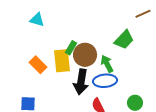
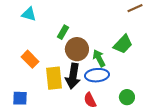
green trapezoid: (124, 40) -> (123, 44), moved
green rectangle: (71, 48) -> (63, 32), moved
yellow rectangle: (62, 61) -> (54, 78), moved

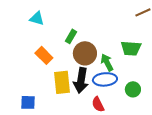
green trapezoid: (123, 44) -> (131, 48), turned 50
orange rectangle: (30, 59) -> (44, 55), moved
green circle: (127, 97) -> (133, 89), moved

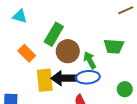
green rectangle: (71, 36) -> (54, 34), size x1.6
black arrow: (81, 80) -> (64, 78), turned 80
green circle: (133, 89) -> (125, 89), moved

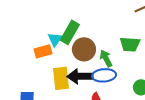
cyan triangle: (20, 16) -> (55, 39), moved, turned 49
orange rectangle: (27, 53) -> (43, 51), turned -60

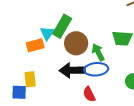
yellow rectangle: (61, 78) -> (30, 79), moved, size x0.7

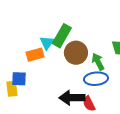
black arrow: (72, 70) -> (72, 98), moved
yellow rectangle: (30, 79) -> (12, 89), moved
blue square: (19, 92) -> (19, 79), moved

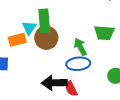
green rectangle: (62, 36) -> (44, 21), turned -35
brown circle: (76, 53) -> (46, 38), moved

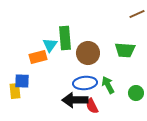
brown circle: (46, 38) -> (88, 53), moved
green arrow: (80, 47) -> (108, 85), moved
blue ellipse: (78, 64) -> (85, 83), moved

